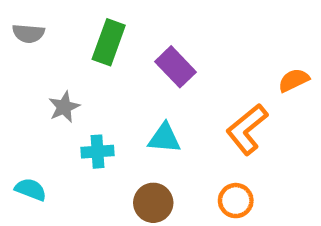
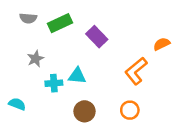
gray semicircle: (28, 33) -> (28, 18), moved
green rectangle: (109, 42) -> (60, 23), turned 45
cyan triangle: (164, 138) -> (77, 76), moved

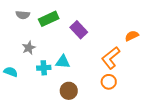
cyan semicircle: (17, 104) -> (11, 72), moved
orange circle: (130, 110) -> (109, 82), moved

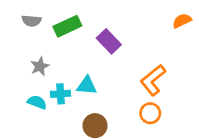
orange semicircle: (132, 36) -> (182, 21), moved
cyan semicircle: (11, 72) -> (37, 102), moved

